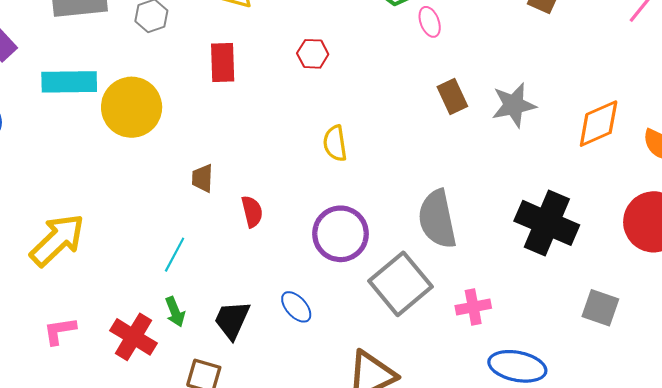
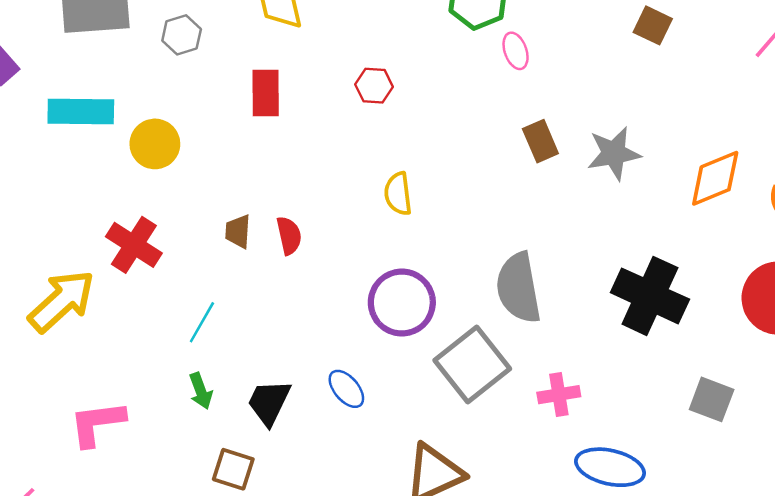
yellow circle: (132, 107) -> (155, 144), size x0.7
red semicircle: (252, 212) -> (289, 236), moved
pink L-shape: (60, 331) -> (97, 423), moved, size x1.4
red cross: (133, 337) -> (134, 245), moved

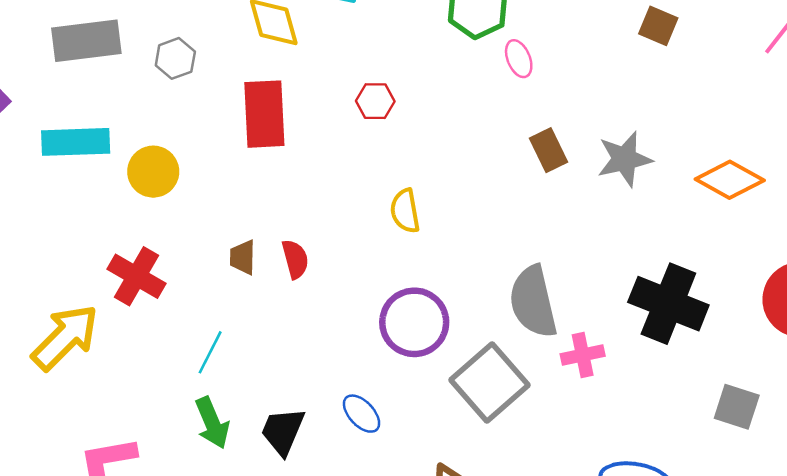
red rectangle: (266, 93) -> (264, 114), size x1.4
orange diamond: (715, 178) -> (730, 180), turned 54
green arrow: (201, 391) -> (212, 423), size x1.4
pink cross: (559, 395) -> (583, 355), moved

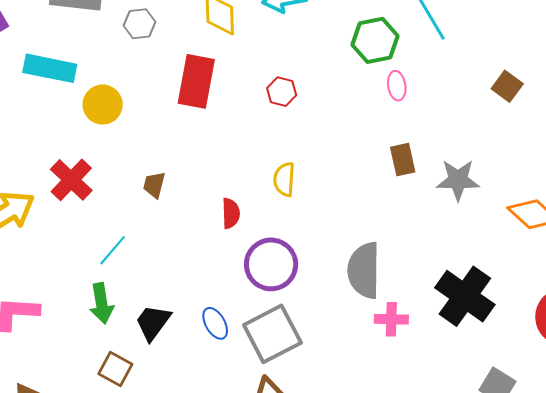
red semicircle: (295, 259) -> (231, 213), moved
gray square: (490, 383) -> (272, 334), moved

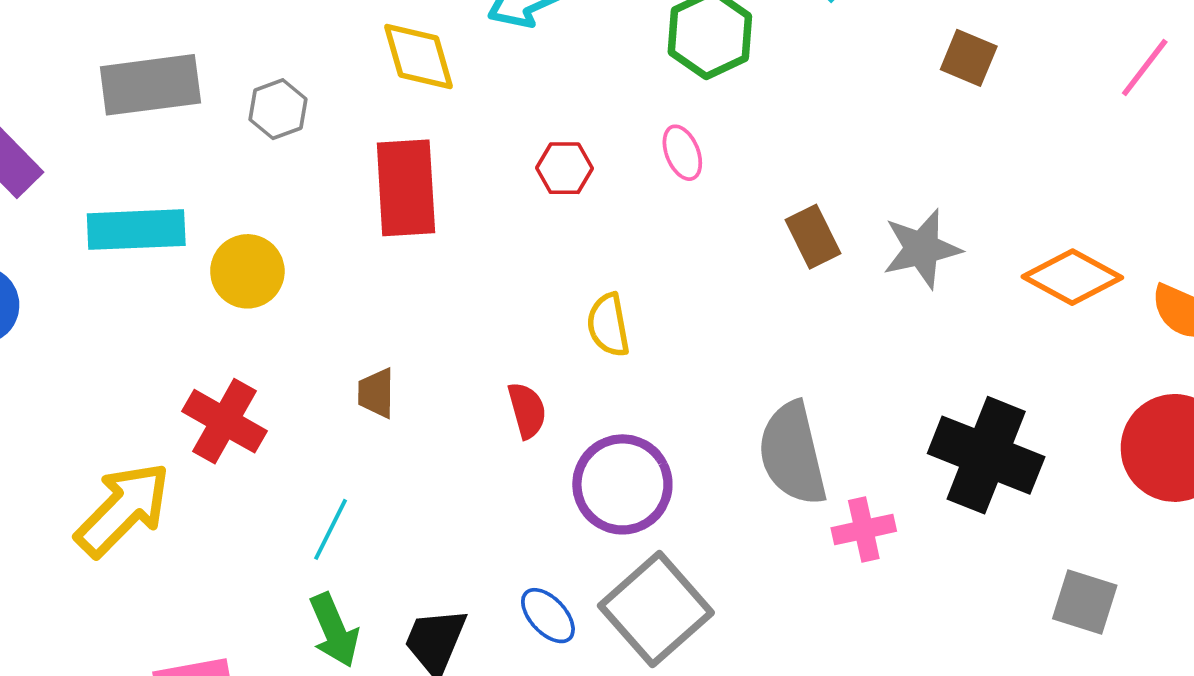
pink ellipse: (397, 86) -> (682, 153), moved

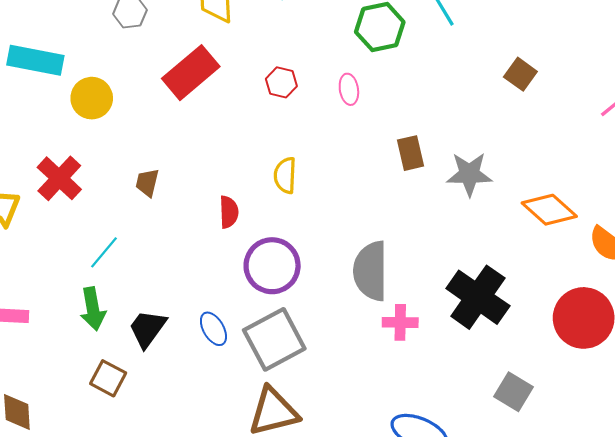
red rectangle: (406, 188) -> (191, 73), turned 40

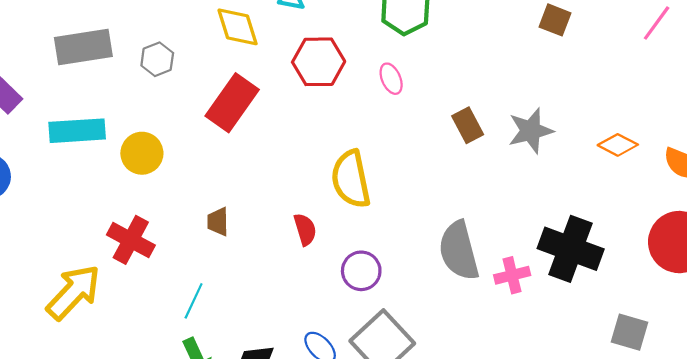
red hexagon: (281, 82) -> (319, 62), moved, size x1.6
yellow semicircle: (285, 175) -> (351, 179), size x1.6
orange diamond: (549, 210) -> (618, 145), size x0.7
purple circle: (272, 266) -> (361, 271), size x0.7
pink cross: (400, 322) -> (512, 275), moved

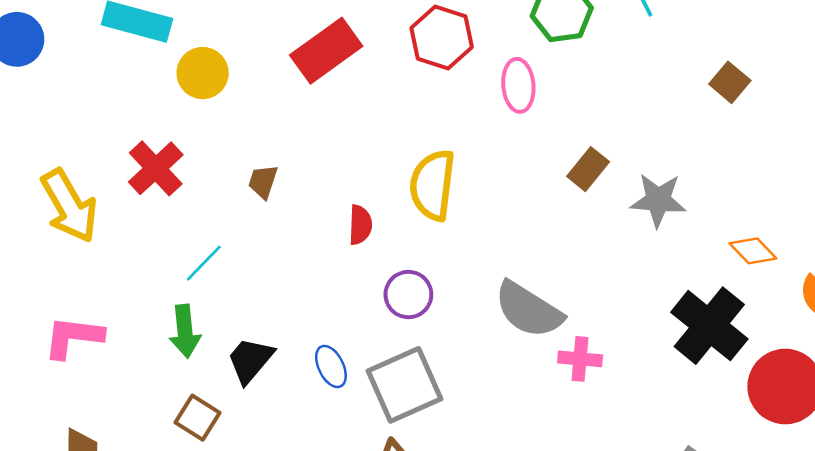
pink ellipse: (391, 79) -> (518, 85), size x1.4
brown rectangle: (468, 125) -> (588, 169), turned 48
black cross: (571, 249) -> (709, 326), moved
gray semicircle: (459, 251) -> (529, 310), turned -62
yellow arrow: (74, 292) -> (69, 206), turned 88

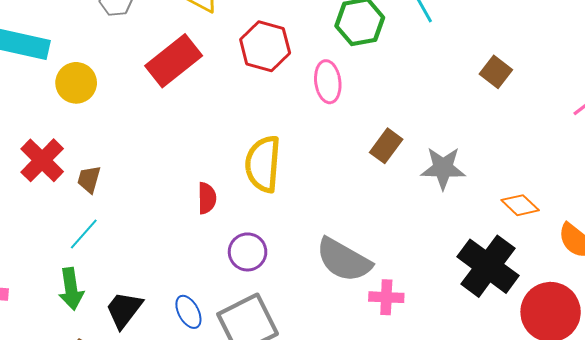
brown trapezoid: (263, 182) -> (89, 179), moved

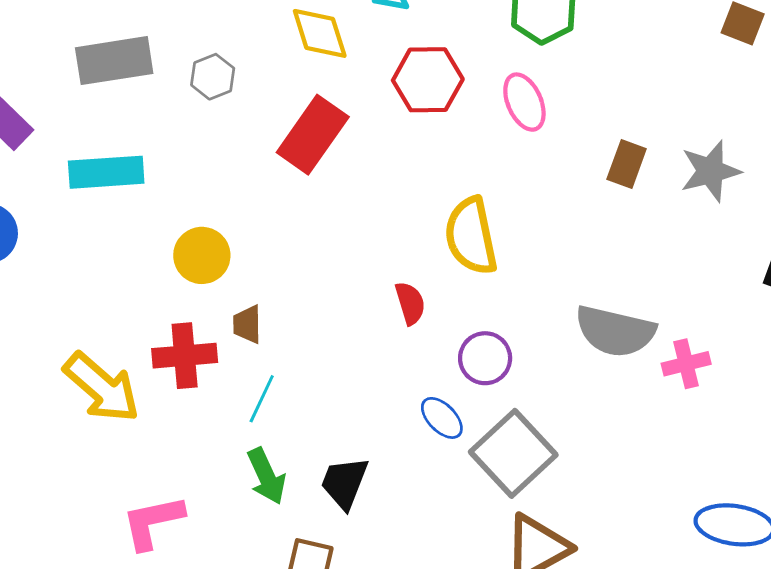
yellow circle: (76, 83) -> (202, 255), moved
red cross: (42, 160) -> (185, 356), moved, turned -33
blue ellipse: (188, 312) -> (442, 418), moved

